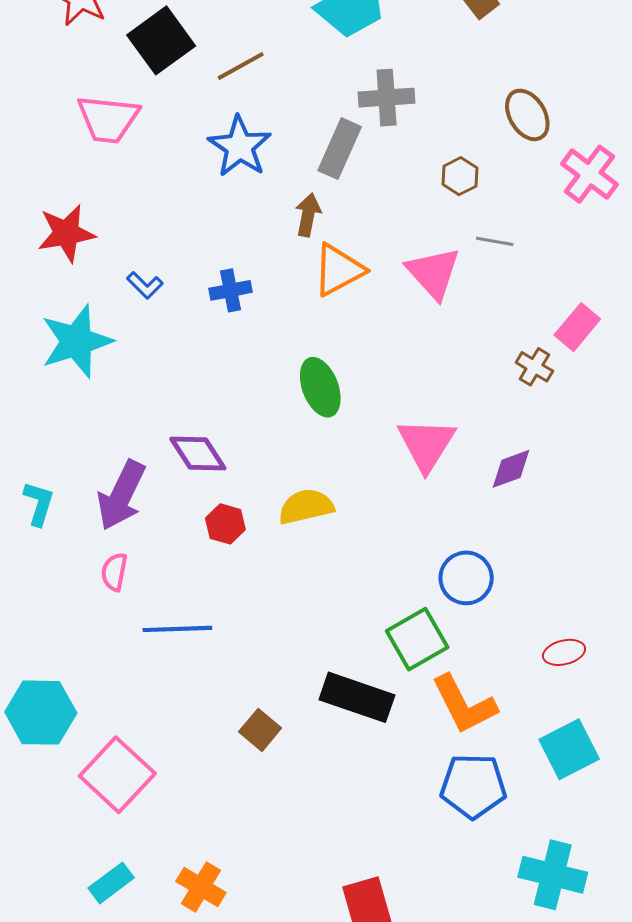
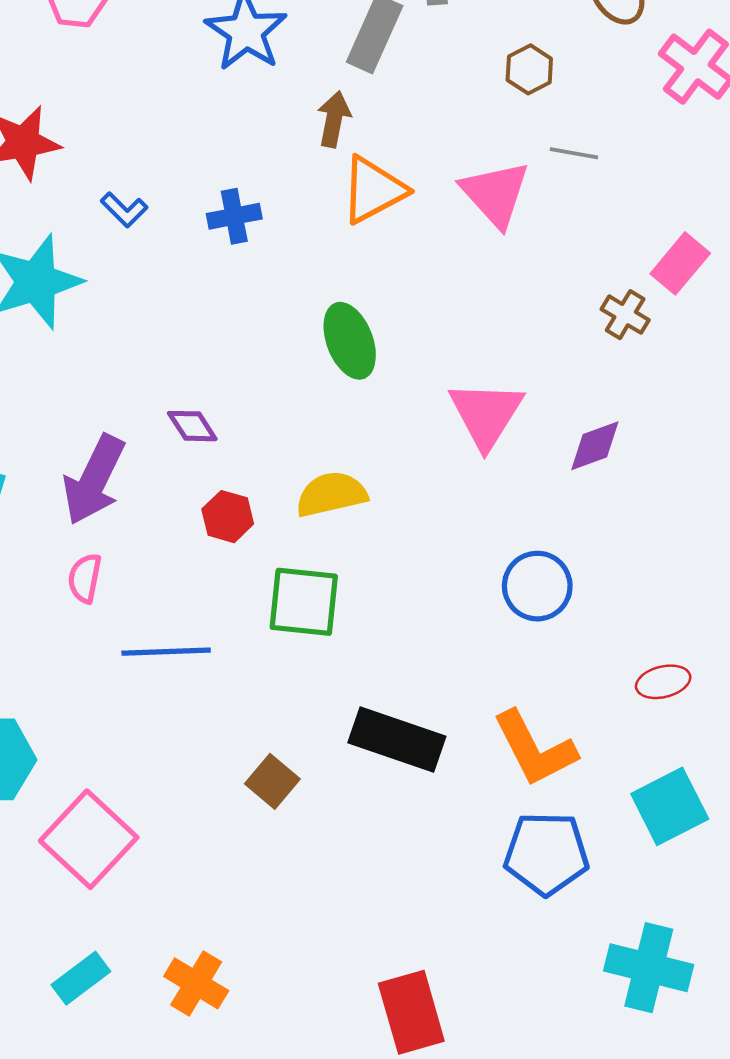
purple diamond: (198, 454) -> (192, 426), size x0.7
green square: (417, 639) -> (304, 602), moved, turned 36

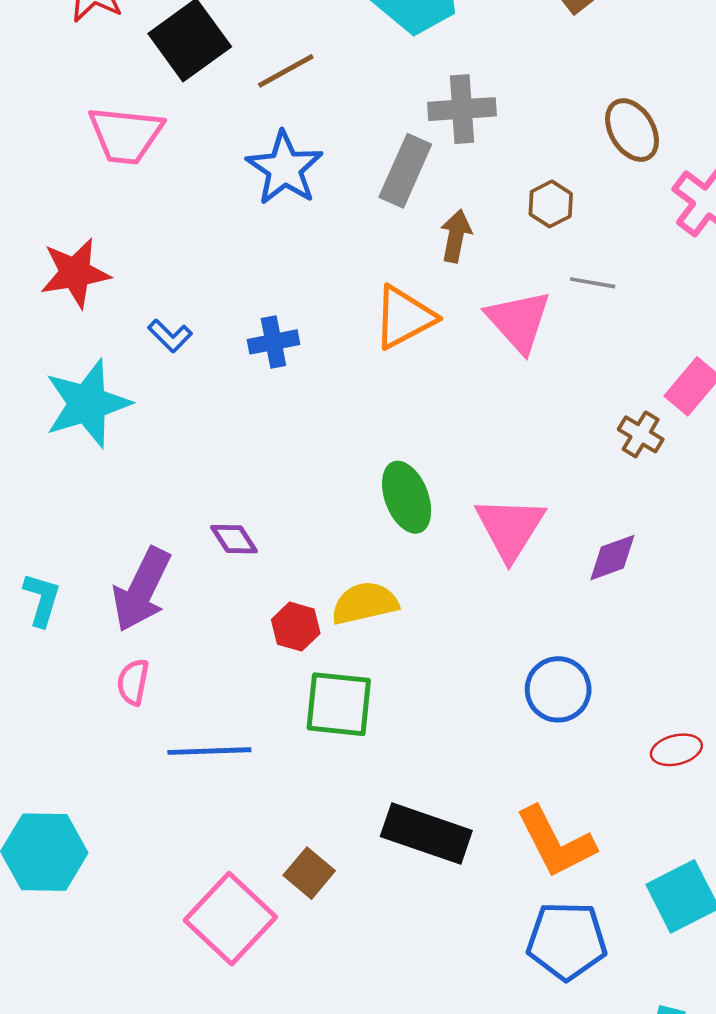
brown arrow: (334, 119) -> (456, 236), moved
green ellipse: (350, 341) -> (407, 497), moved
red hexagon: (228, 517) -> (296, 627), moved
red ellipse: (663, 682) -> (676, 750), moved
pink square: (89, 839) -> (230, 919), moved

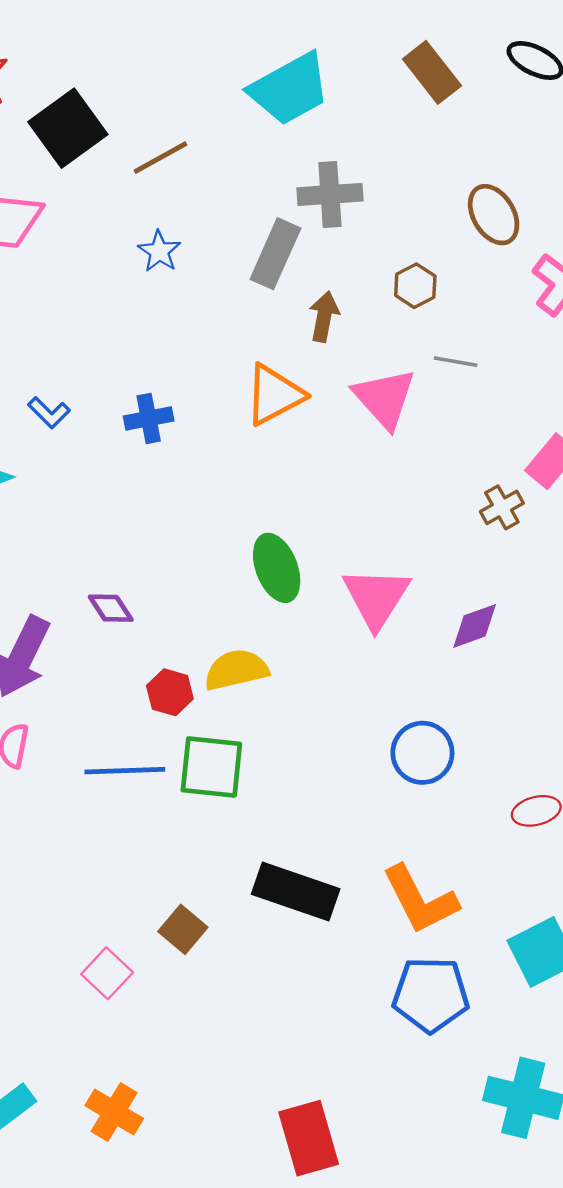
blue star: (285, 168) -> (159, 251), size x0.6
brown cross: (641, 434) -> (502, 507), turned 30
blue line: (209, 751) -> (125, 771), moved
pink square: (230, 919) -> (107, 973), size x0.6

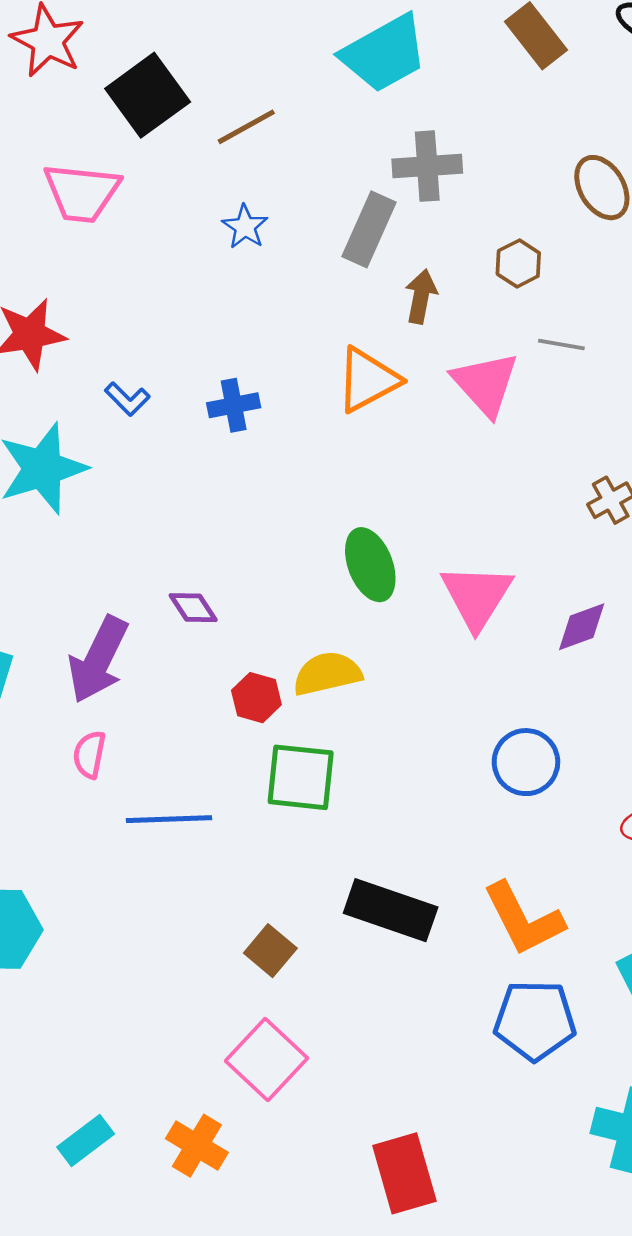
blue line: (125, 771) -> (169, 819), moved
pink square: (107, 973) -> (267, 1059), moved, size x1.5

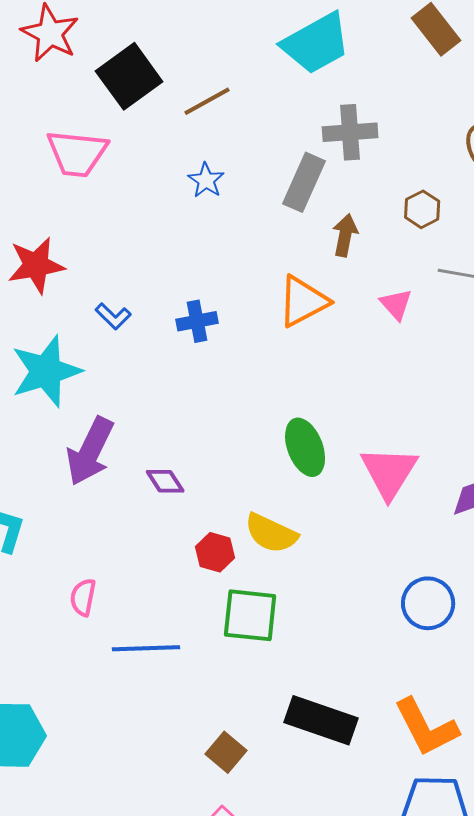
pink triangle: (485, 384) -> (396, 304), size x0.6
purple arrow: (98, 660) -> (90, 451), moved
yellow semicircle: (327, 674) -> (271, 533), turned -142

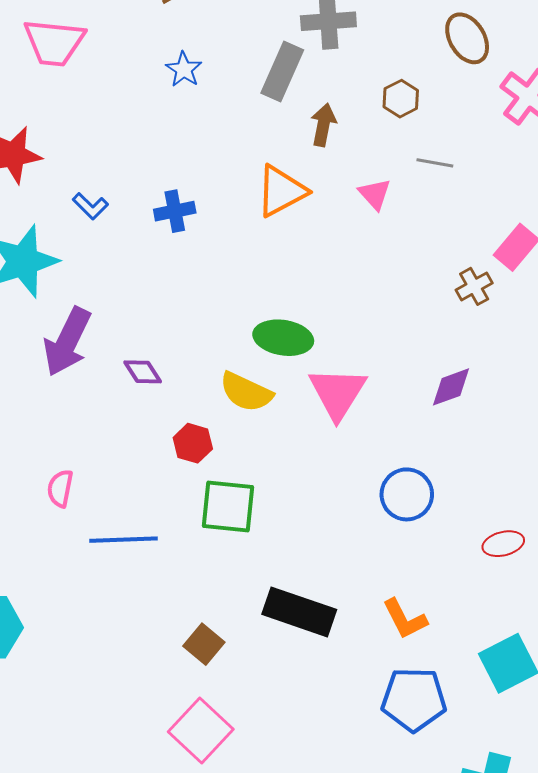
green ellipse: (305, 447) -> (283, 338), turned -60
pink triangle: (389, 472) -> (337, 393), moved
yellow semicircle: (271, 533) -> (246, 392), moved
orange L-shape: (426, 727) -> (405, 619), size x0.7

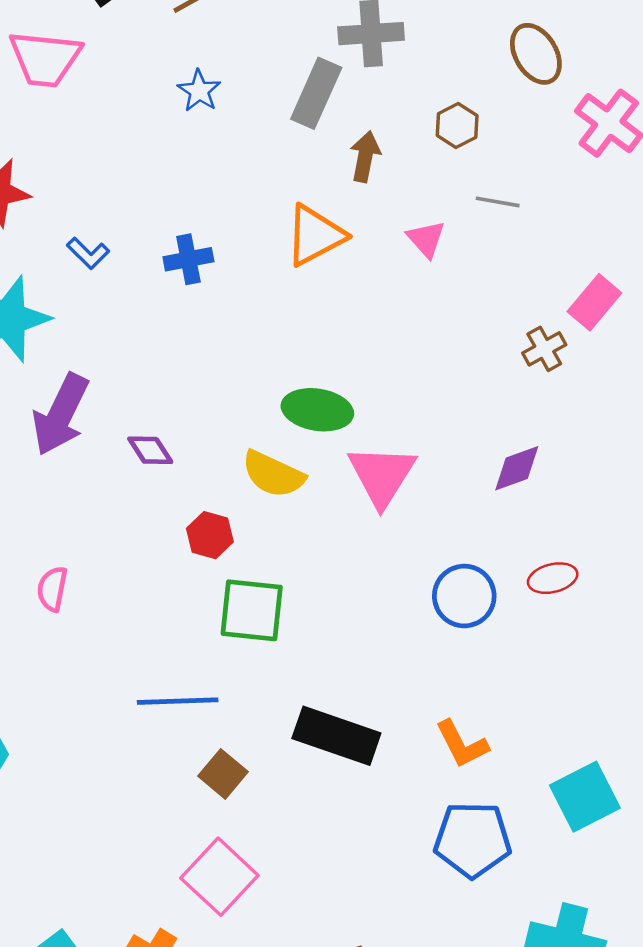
blue line: (124, 540) -> (178, 701), moved
red ellipse: (503, 544) -> (553, 578), moved

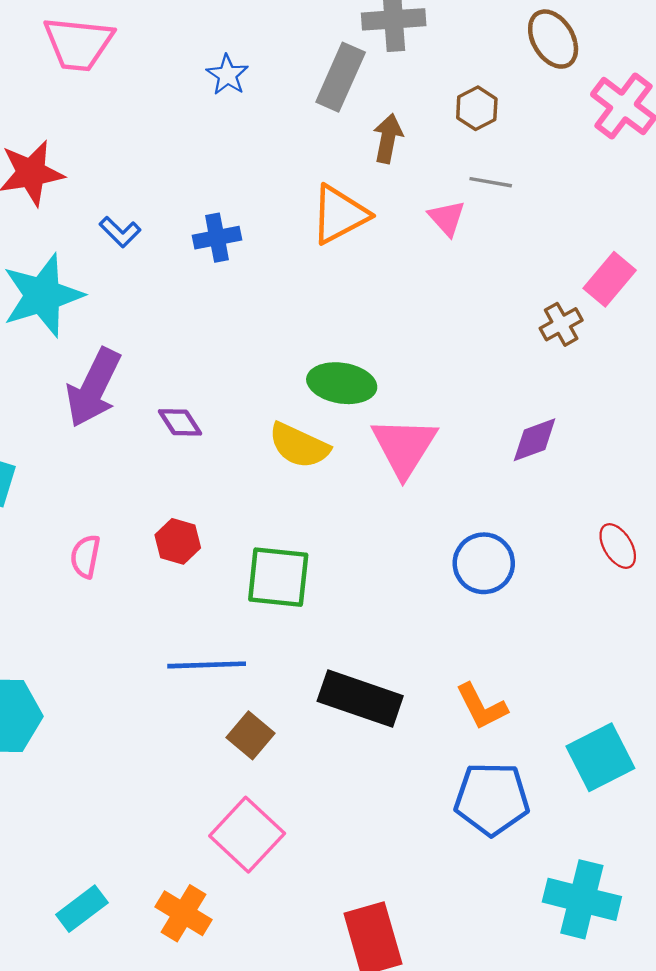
gray line: (498, 202) -> (491, 182), moved
red hexagon: (210, 535) -> (178, 541), moved
red ellipse: (553, 578) -> (618, 546), moved, turned 72

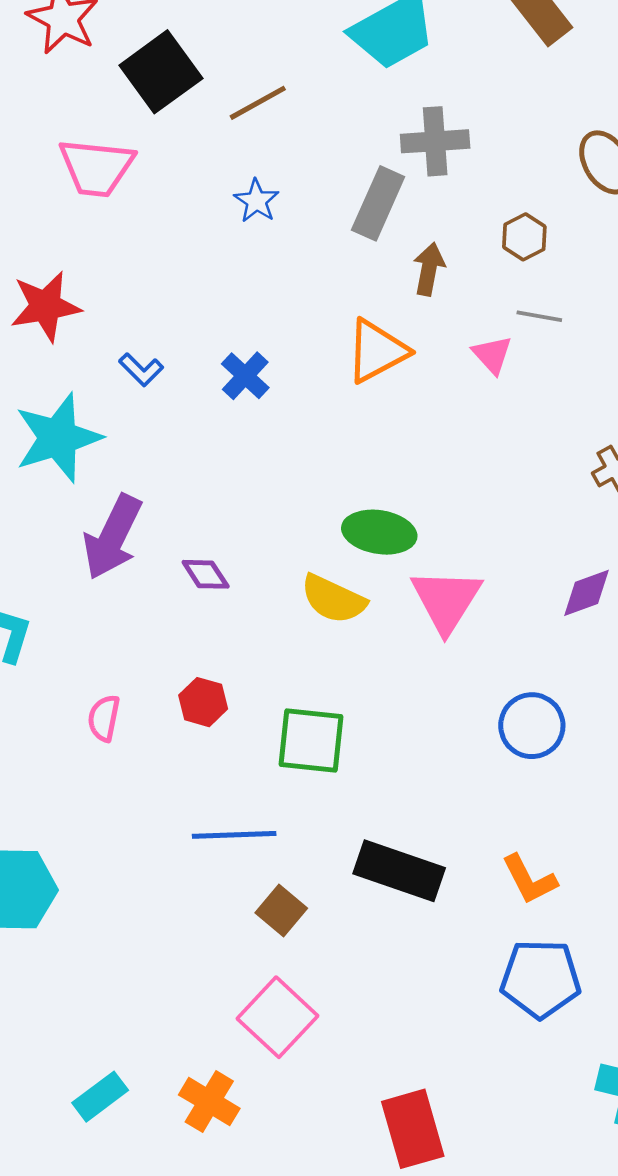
blue cross: (217, 238) -> (245, 376), turned -36

